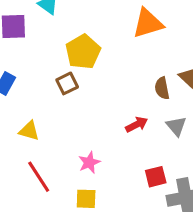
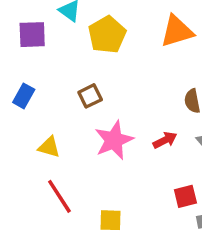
yellow pentagon: (83, 52) -> (107, 35), moved
pink star: (89, 162) -> (114, 140), moved, size x1.6

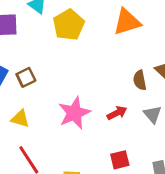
brown square: (90, 96) -> (26, 77), moved
red square: (185, 196) -> (120, 160), moved

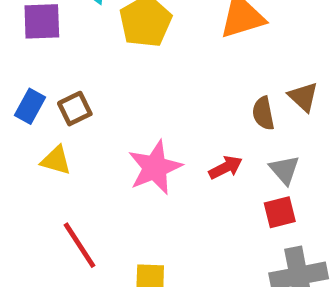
yellow triangle: (20, 119) -> (56, 160), moved
red square: (120, 160) -> (280, 212), moved

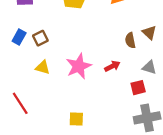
yellow triangle: (56, 160) -> (43, 67), moved
gray triangle: (284, 170) -> (149, 67), moved, turned -32
red line: (79, 245) -> (20, 103), moved

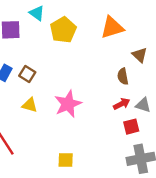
brown triangle: (149, 33) -> (140, 55), moved
brown square: (40, 38) -> (27, 74), turned -32
red arrow: (112, 66) -> (122, 104), moved

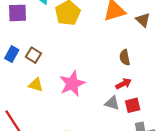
brown triangle: (140, 55) -> (143, 20), moved
gray triangle: (143, 105) -> (112, 103), moved

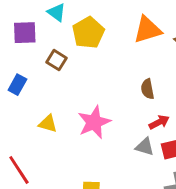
brown square: (33, 55) -> (56, 60), moved
brown semicircle: (125, 57) -> (148, 89), moved

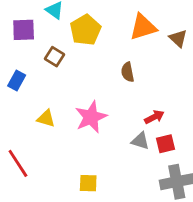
brown semicircle: (148, 89) -> (128, 72), moved

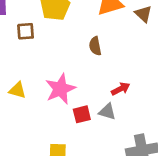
brown square: (54, 57) -> (26, 31), turned -36
red square: (166, 144) -> (82, 114), moved

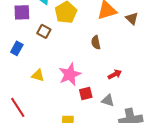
brown square: (26, 31) -> (44, 31), turned 32
gray triangle: (107, 112) -> (108, 100), moved

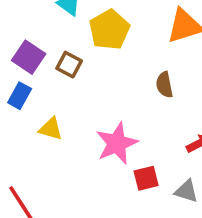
purple square: (22, 12) -> (29, 57), moved, turned 36
yellow triangle: (38, 75) -> (51, 129), moved

